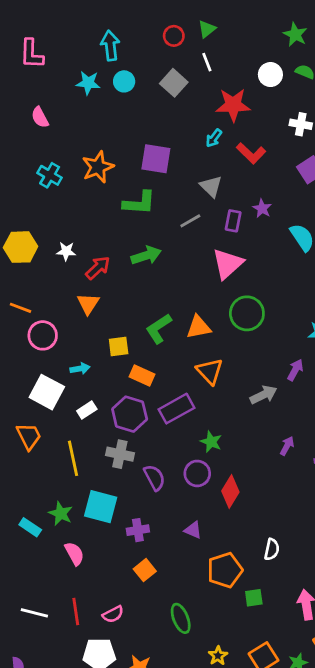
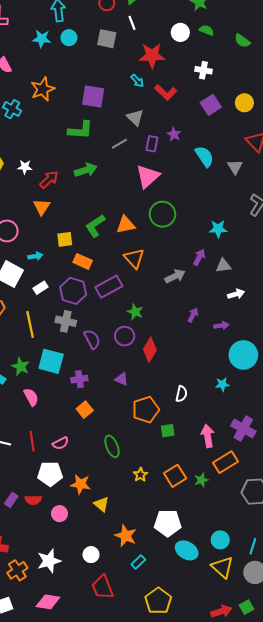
gray square: (174, 83) -> (107, 39), turned -30
cyan arrow: (214, 138) -> (137, 81), turned -80
orange star: (98, 167) -> (43, 89), moved

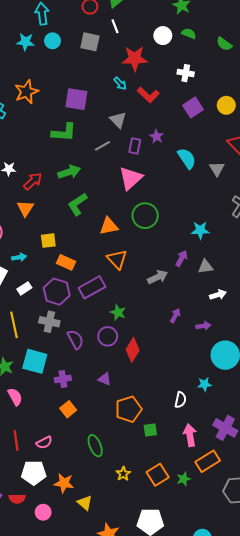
green L-shape: (95, 226) -> (77, 204), moved
white semicircle: (181, 394) -> (180, 400), moved

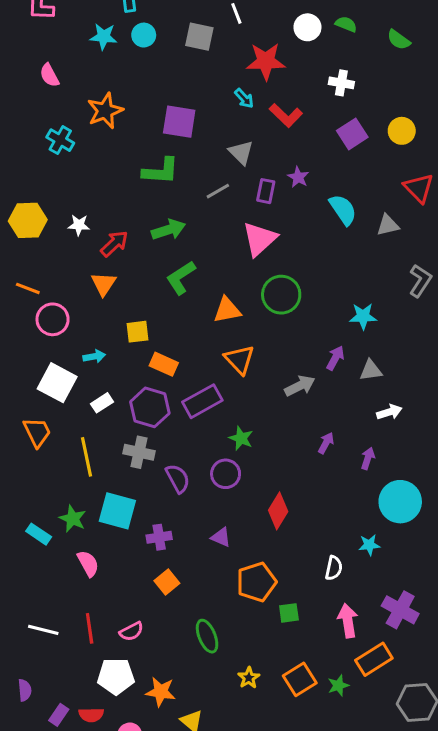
gray triangle: (217, 169) -> (388, 225), turned 49
purple arrow: (203, 326) -> (368, 458), turned -64
red diamond: (133, 350) -> (278, 511), moved

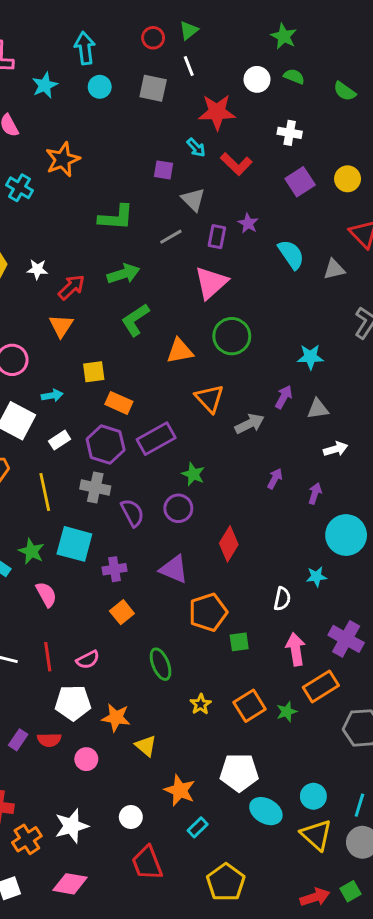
cyan star: (104, 37) -> (45, 85), moved, turned -30
purple square: (179, 122) -> (163, 170), moved, size x0.6
orange triangle: (239, 360) -> (210, 398), moved
purple triangle: (221, 537) -> (174, 569), size x1.5

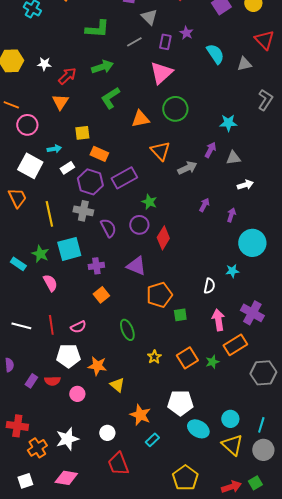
white rectangle: (60, 440) -> (67, 168), moved
cyan square: (74, 544) -> (69, 249), turned -30
red diamond: (229, 544) -> (163, 238), moved
yellow pentagon: (226, 882) -> (185, 478), moved

